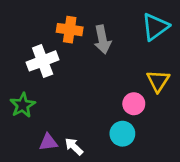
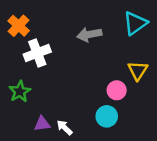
orange cross: (70, 30) -> (19, 26), moved, turned 35
gray arrow: (102, 40) -> (89, 34), turned 90

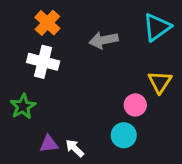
orange cross: (19, 26) -> (47, 23), moved
white cross: (37, 53) -> (43, 62), turned 35

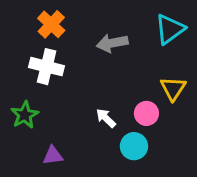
white arrow: (75, 148) -> (106, 118), moved

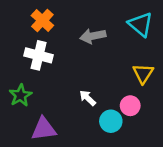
cyan triangle: (170, 29) -> (141, 24), turned -44
pink circle: (146, 113) -> (130, 106), moved
purple triangle: (53, 156) -> (44, 129), size x1.5

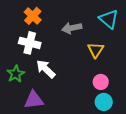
yellow triangle: (143, 73) -> (96, 50), moved
white arrow: (88, 98) -> (46, 69), moved, size x1.5
cyan circle: (111, 121) -> (104, 102), moved

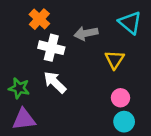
white cross: (30, 43) -> (51, 48), moved
green star: (16, 74) -> (19, 88), turned -30
purple triangle: (34, 100) -> (24, 119), moved

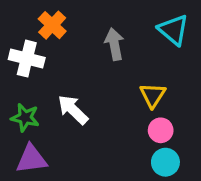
gray arrow: (86, 33) -> (114, 44), turned 90
white cross: (51, 48) -> (27, 59), moved
yellow triangle: (115, 60) -> (153, 95), moved

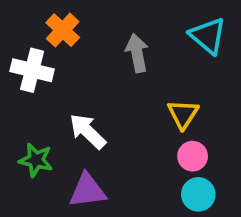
green star: (25, 118) -> (36, 160), moved
purple triangle: (31, 159) -> (87, 191), moved

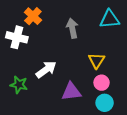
cyan triangle: (208, 36) -> (110, 19), turned -45
white arrow: (87, 131) -> (46, 70), turned 100
purple triangle: (87, 191) -> (71, 92), moved

